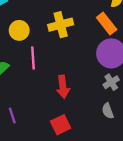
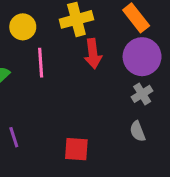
red arrow: (63, 87) -> (93, 54), moved
red square: (61, 125) -> (76, 149), turned 30

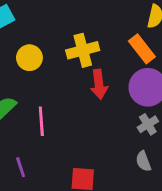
pink line: (41, 63) -> (41, 121), moved

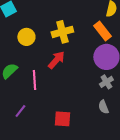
red arrow: (99, 84) -> (56, 60), moved, turned -132
purple line: (21, 167) -> (20, 111), turned 56

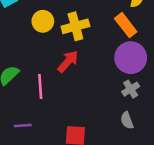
yellow circle: (26, 37) -> (43, 21), moved
purple line: (20, 111) -> (23, 125), turned 48

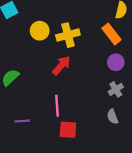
purple circle: (131, 58) -> (116, 62), size x0.6
pink line: (40, 87) -> (57, 106), moved

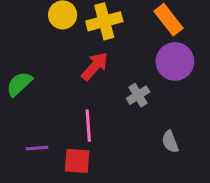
purple circle: (116, 62) -> (175, 61), size x1.5
gray cross: (116, 89) -> (138, 95), moved
red square: (68, 130) -> (77, 161), moved

